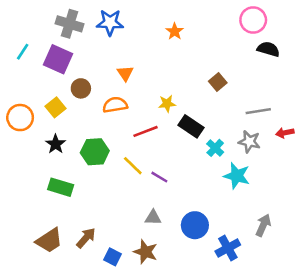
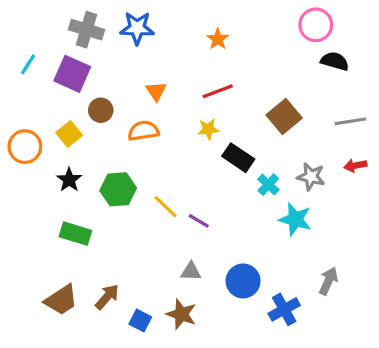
brown square: (218, 82) -> (284, 117), moved, size x1.5
gray line: (258, 111) -> (351, 121), moved
red line: (145, 131) -> (218, 91), moved

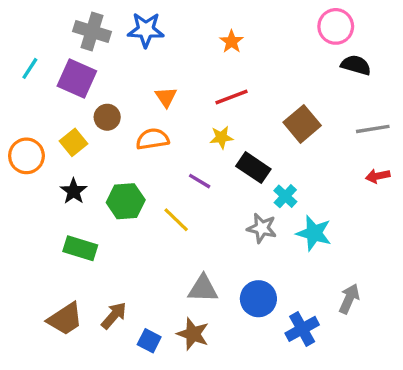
gray star: (311, 177) -> (262, 228), moved
purple line: (199, 221) -> (200, 181), moved
gray triangle: (191, 271) -> (203, 289), size x1.4

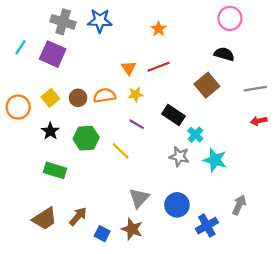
black semicircle: (356, 65) -> (224, 54), moved
orange triangle: (166, 97) -> (129, 68), moved
brown circle: (107, 117) -> (78, 98), moved
yellow star: (221, 137) -> (136, 94), moved
gray triangle: (203, 289) -> (139, 198), turned -50

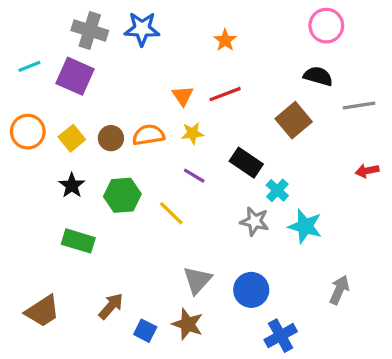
cyan line: (20, 47) -> (29, 66), turned 35
gray line: (255, 89) -> (359, 106), moved
orange circle: (18, 107) -> (28, 132), moved
brown trapezoid: (45, 219) -> (42, 311), moved
blue cross: (207, 226) -> (281, 336), moved

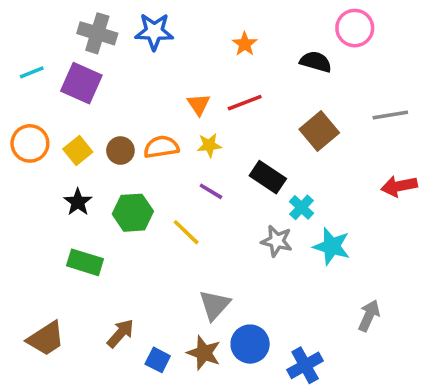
black semicircle: (318, 76) -> (316, 62), moved
red arrow: (367, 171) -> (399, 186), size x1.4
blue circle: (251, 290) -> (250, 344), moved

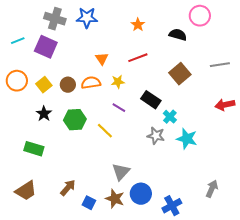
orange triangle: (199, 104) -> (102, 59), moved
green rectangle: (85, 262) -> (34, 149), moved
gray arrow: (369, 316) -> (212, 189), moved

